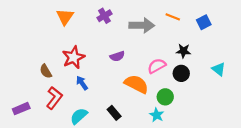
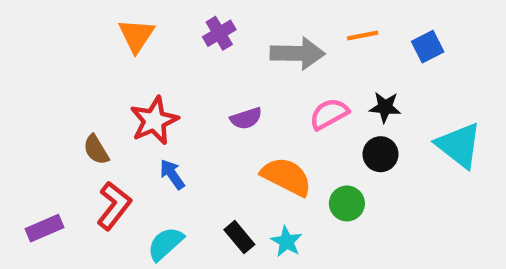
orange line: (173, 17) -> (363, 35), turned -32
pink semicircle: (157, 66) -> (329, 114), moved
cyan triangle: (219, 69) -> (459, 145), size x1.6
cyan star: (157, 115) -> (286, 242), moved

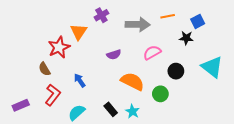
orange triangle: (136, 35) -> (79, 32), moved
black star: (385, 107) -> (186, 38), moved
red star: (154, 121) -> (59, 47), moved

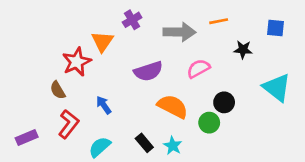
blue square: (198, 21) -> (275, 28), moved, turned 32
purple semicircle: (114, 55) -> (148, 71), size x1.5
black circle: (176, 71) -> (224, 102), moved

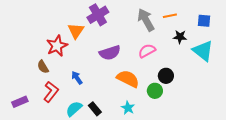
purple cross: (132, 20) -> (98, 15), size x1.5
orange line: (219, 21) -> (170, 16), moved
gray arrow: (179, 32) -> (146, 20), moved, turned -120
cyan triangle: (277, 87) -> (203, 51), moved
black rectangle: (144, 143) -> (95, 109), moved

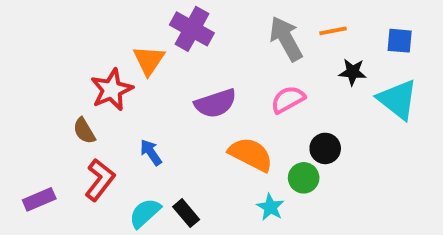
purple cross: (98, 15) -> (192, 29), turned -30
cyan star: (128, 108) -> (270, 207), moved

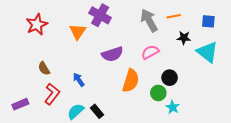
red star: (112, 90) -> (37, 25), moved
orange semicircle: (251, 154) -> (131, 81), turned 80
cyan star: (270, 207) -> (173, 107), moved

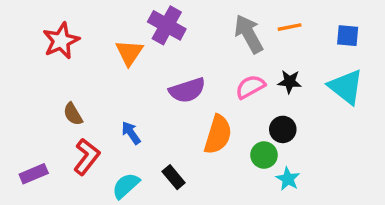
black star: (184, 38) -> (290, 82), moved
black rectangle: (97, 111) -> (174, 177), moved

